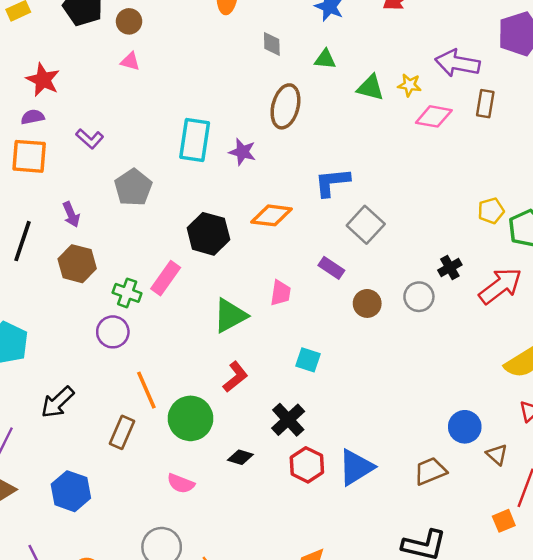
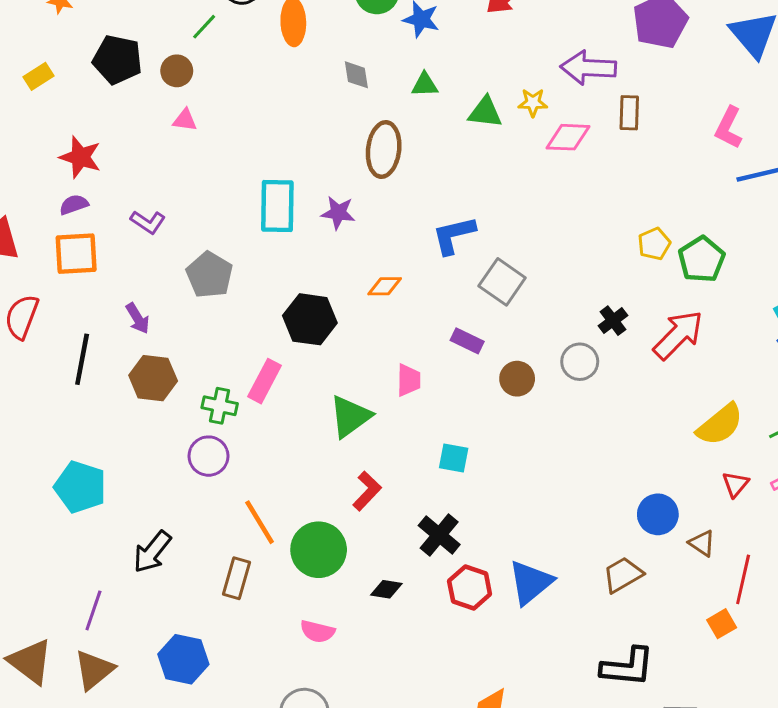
orange diamond: (272, 215) -> (385, 286), size x0.7

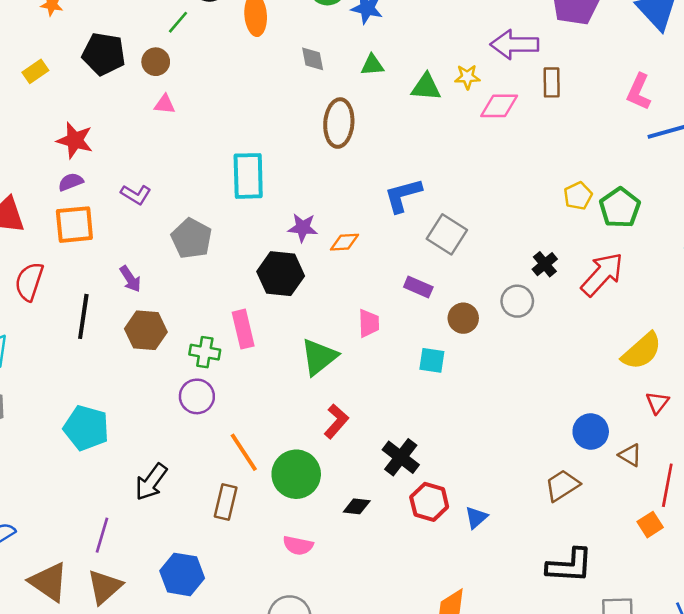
purple star: (338, 213) -> (303, 228), moved
pink rectangle: (264, 381) -> (243, 329), turned -39
cyan square: (454, 458) -> (432, 360), moved
blue triangle: (531, 582) -> (476, 517), moved, size x0.6

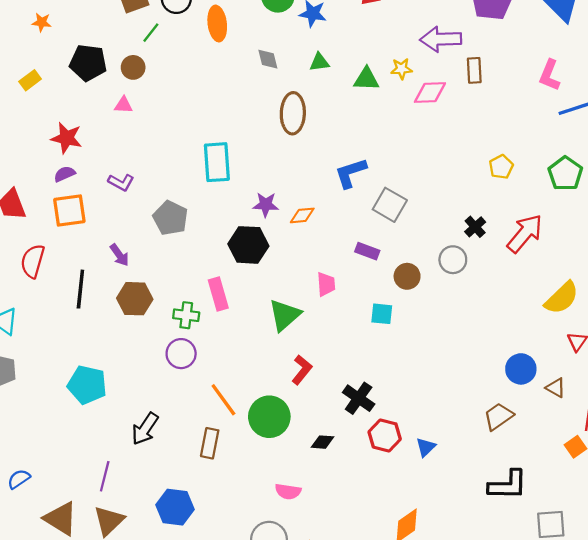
pink triangle: (165, 104) -> (123, 105), moved
green pentagon: (620, 208) -> (565, 174), moved
pink semicircle: (298, 545) -> (288, 491), moved

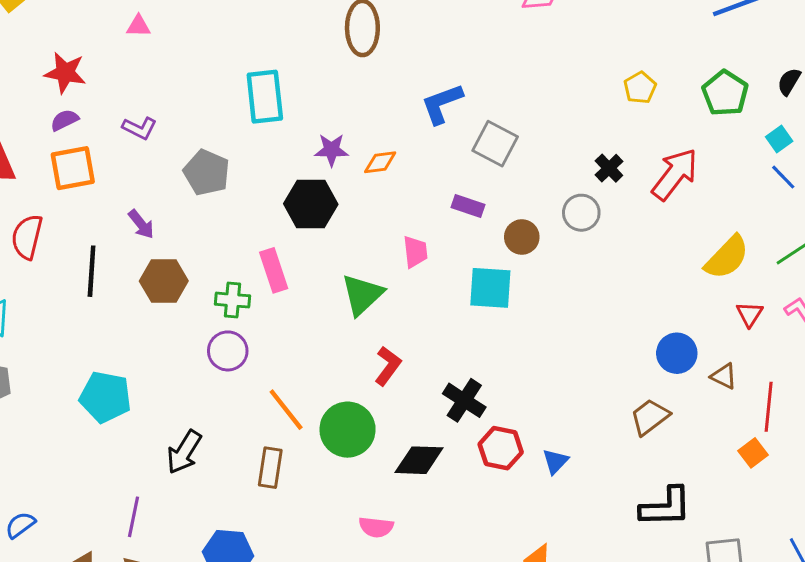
cyan square: (382, 314) -> (490, 288), size x1.5
black diamond: (323, 442) -> (419, 460), size x1.6

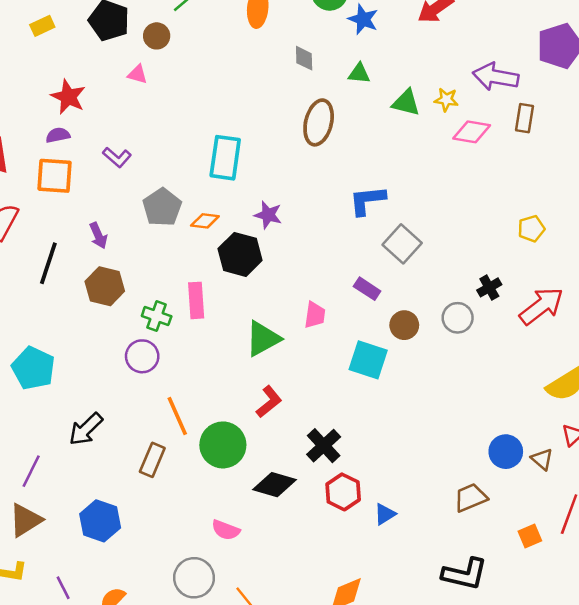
orange diamond: (380, 162) -> (205, 221), moved
brown triangle: (724, 376) -> (542, 459), moved
orange square: (753, 453) -> (530, 536), moved

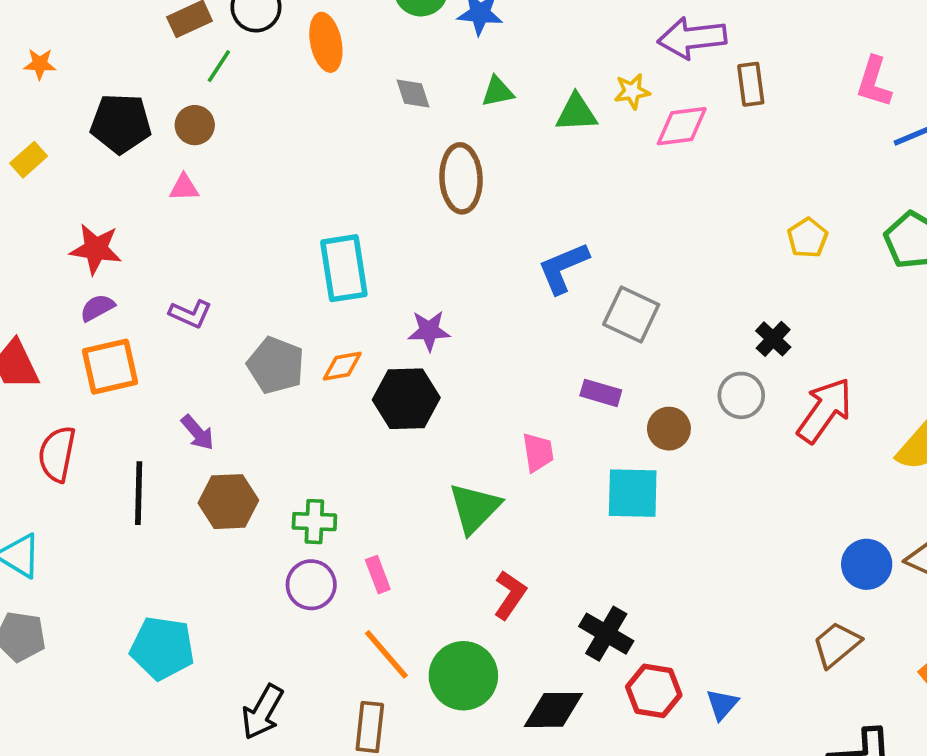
pink rectangle: (196, 300) -> (378, 575), moved, size x0.7
red arrow: (541, 306) -> (825, 410), moved

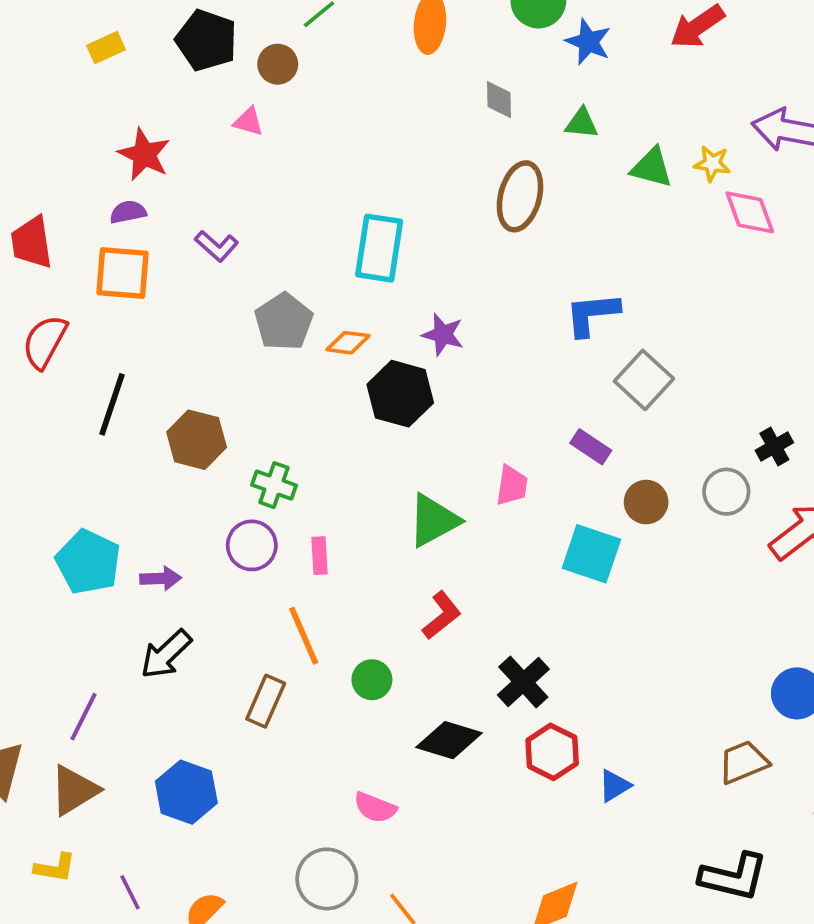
pink diamond: (682, 126) -> (750, 212), turned 60
purple arrow: (198, 433) -> (161, 578), moved, turned -69
green circle: (463, 676) -> (372, 680), size x0.6

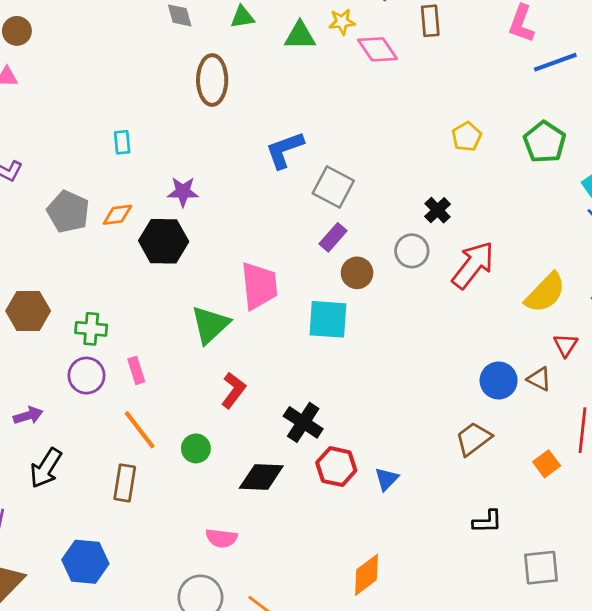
cyan rectangle: (379, 248) -> (122, 142), size x0.5
purple rectangle: (591, 447) -> (333, 237), moved, turned -68
pink trapezoid: (512, 485) -> (259, 286), size x1.6
black L-shape: (734, 877) -> (487, 522), size x0.6

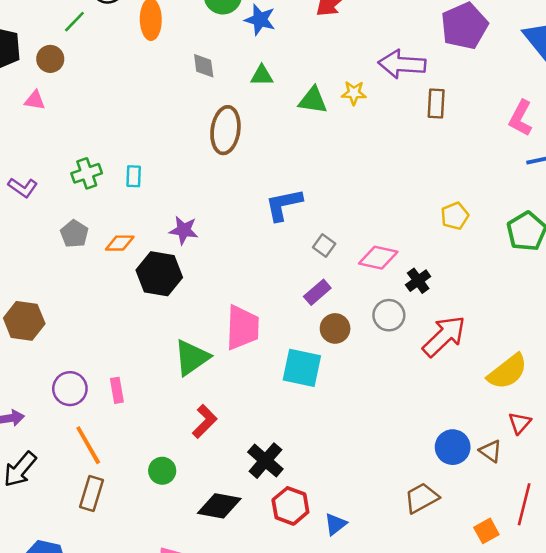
pink diamond: (377, 49) -> (378, 258), moved, turned -51
gray square: (333, 187) -> (324, 246), size x0.6
gray pentagon: (68, 212) -> (74, 234), size x0.7
green cross: (91, 329) -> (87, 173), moved, turned -32
orange line: (140, 430) -> (88, 445), moved

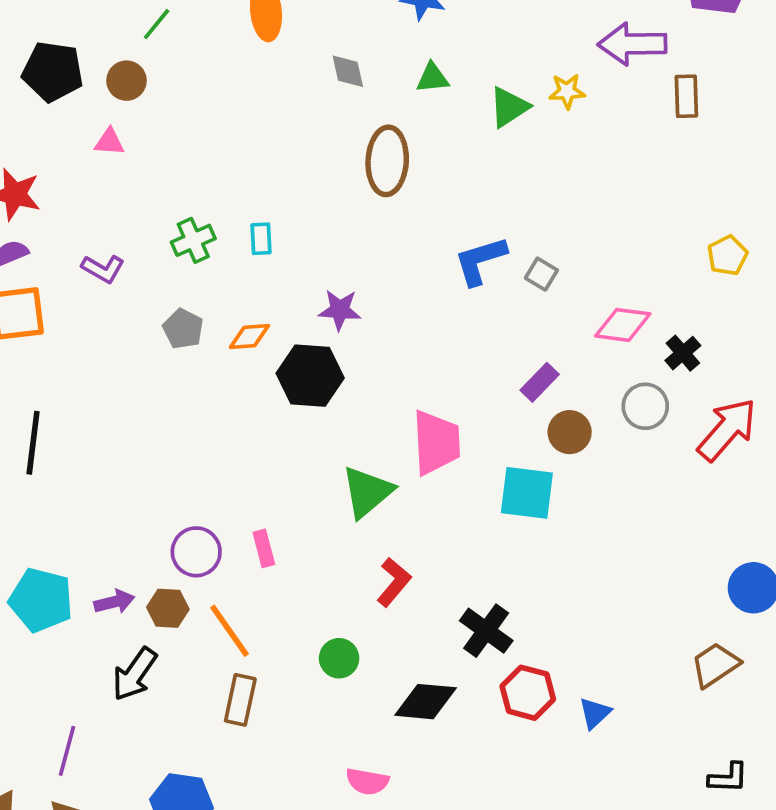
green triangle: (313, 100) -> (509, 107), turned -36
gray square: (324, 246) -> (541, 274), moved
brown hexagon: (24, 321) -> (168, 608), moved, size x0.7

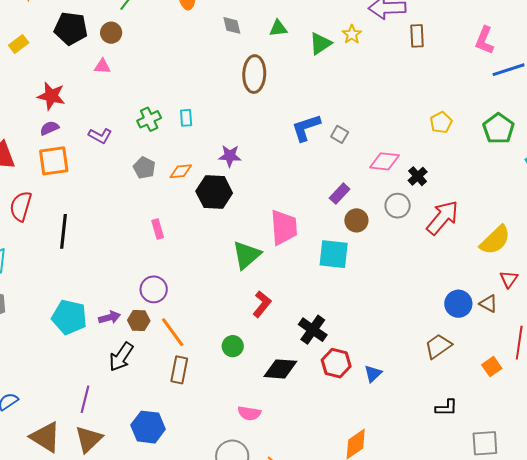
yellow star: (567, 91) -> (352, 34), turned -30
pink rectangle: (264, 548) -> (158, 229), moved

